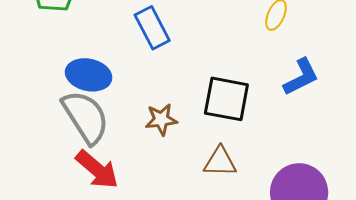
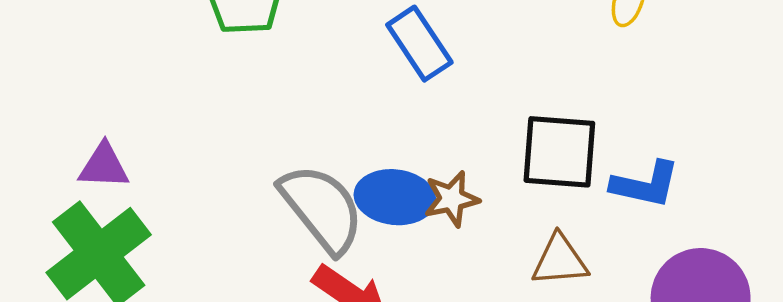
blue ellipse: (89, 75) -> (395, 197), moved
blue L-shape: (301, 77) -> (645, 184), moved, turned 45

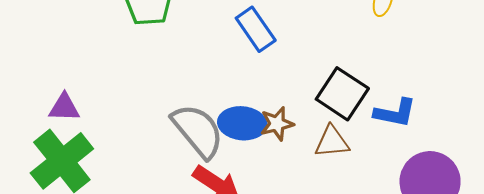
black square: (559, 152) -> (342, 94), turned 30
brown triangle: (560, 260) -> (332, 142), moved

